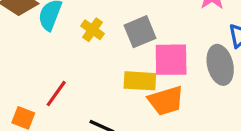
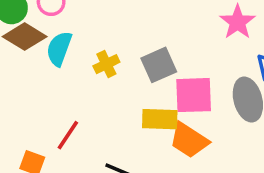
yellow cross: (93, 30) -> (106, 64), turned 30
orange trapezoid: (166, 101) -> (189, 140), turned 51

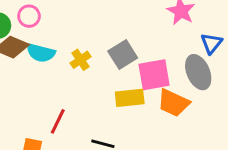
cyan semicircle: (59, 49) -> (41, 53), turned -88
orange trapezoid: (189, 140) -> (173, 103), moved

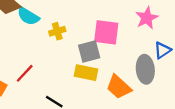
gray square: (123, 55) -> (89, 51), moved
pink square: (154, 75) -> (106, 32), moved

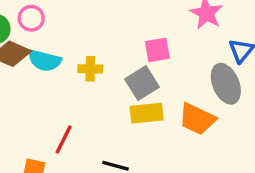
yellow cross: (57, 31) -> (90, 69), turned 35
pink square: (106, 32) -> (157, 50), size x0.7

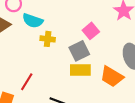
pink square: (157, 50) -> (91, 31), turned -35
cyan semicircle: (45, 61) -> (33, 21), moved

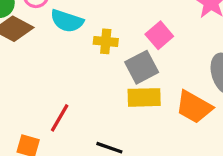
yellow cross: (48, 39) -> (106, 41), moved

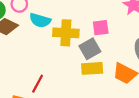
pink square: (159, 35) -> (101, 28), turned 35
yellow cross: (106, 41) -> (66, 33), size x1.6

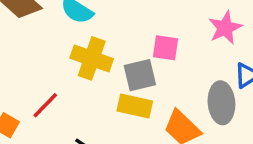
yellow cross: (66, 33) -> (92, 58), moved

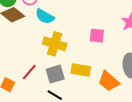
gray square: (140, 75) -> (55, 74), moved

